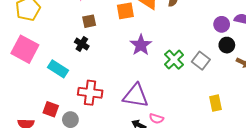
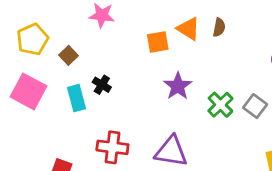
brown square: (89, 21) -> (68, 55), moved, turned -32
cyan rectangle: (58, 69) -> (76, 98), moved, turned 42

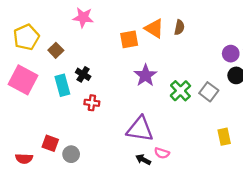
red cross: (112, 147) -> (92, 103), moved, size x0.6

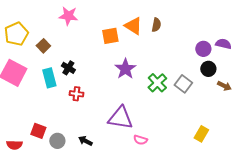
yellow rectangle: (224, 137) -> (201, 134), moved, turned 42
black arrow: (143, 160) -> (85, 141), moved

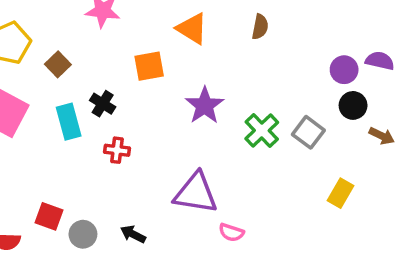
orange triangle: (133, 26) -> (192, 29), moved
orange square: (110, 36) -> (149, 66), moved
yellow rectangle: (201, 134) -> (341, 193), moved

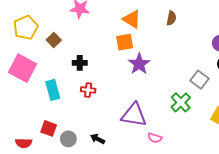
orange square: (149, 66) -> (125, 42), moved
black cross: (103, 104) -> (80, 63), turned -32
cyan rectangle: (69, 122) -> (53, 90), moved
green cross: (262, 131) -> (181, 102), moved

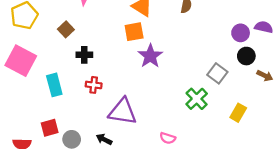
brown square: (54, 40) -> (66, 29), moved
purple triangle: (134, 115) -> (123, 112), moved
red square: (49, 128) -> (50, 128), turned -35

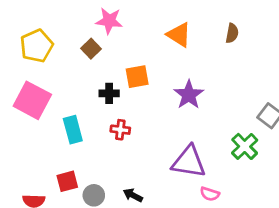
brown square: (66, 29) -> (91, 49), moved
orange square: (134, 32) -> (137, 77), moved
purple triangle: (123, 112) -> (189, 162), moved

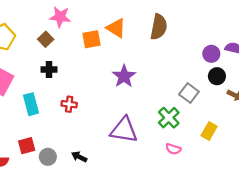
brown semicircle: (232, 33) -> (159, 27), size x1.6
orange square: (137, 77) -> (92, 39), moved
black cross: (109, 93) -> (49, 69), moved
pink semicircle: (210, 194) -> (173, 149), moved

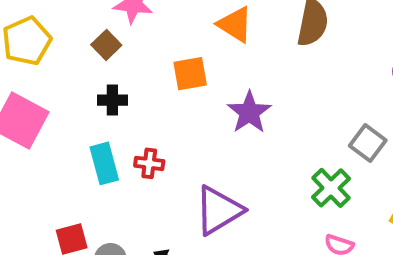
orange square: (92, 39) -> (190, 74), moved
cyan rectangle: (31, 104) -> (104, 163), moved
purple triangle: (124, 130) -> (219, 210), moved, turned -40

